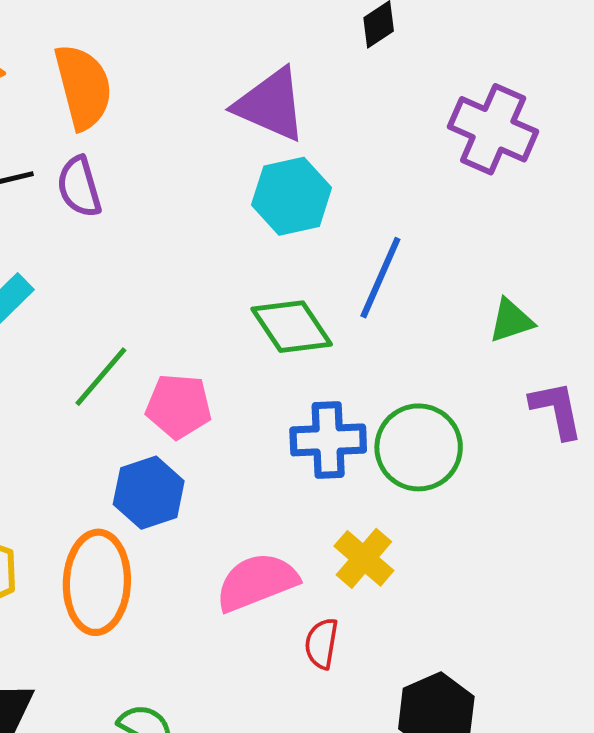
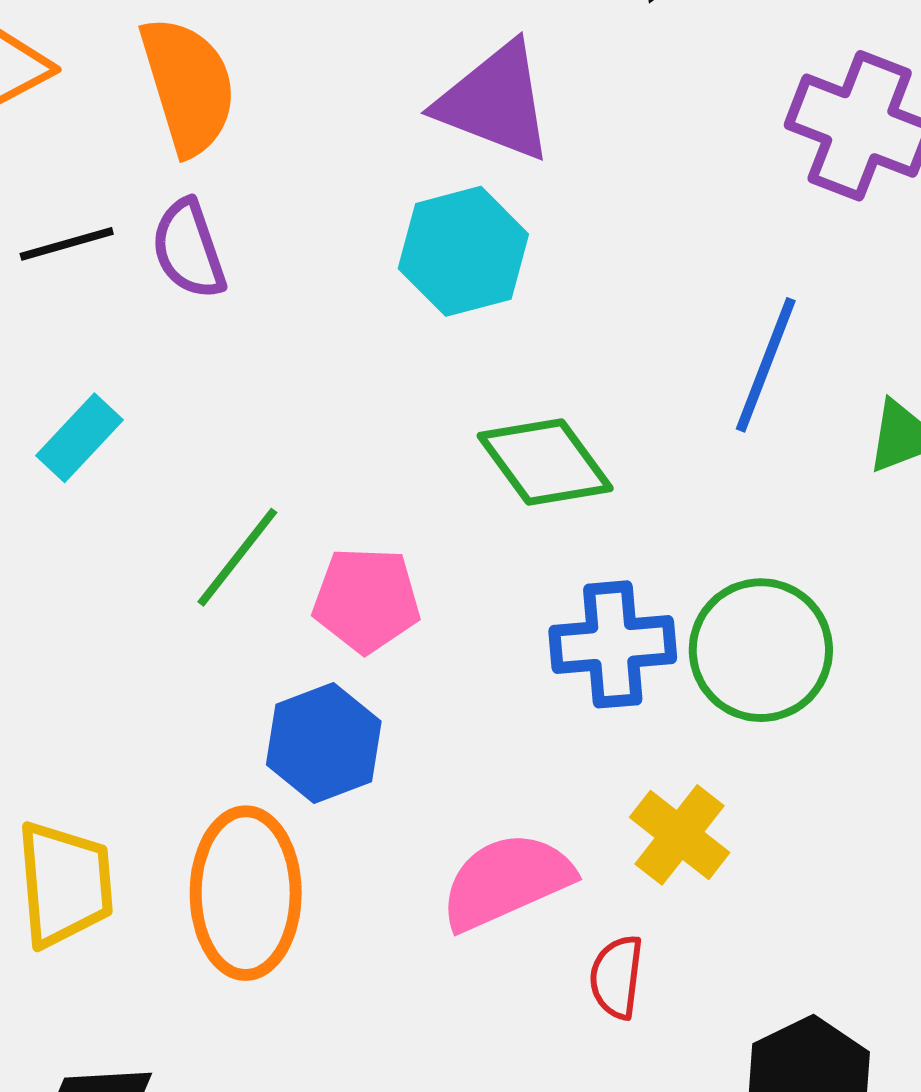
cyan hexagon: (292, 196) -> (463, 251), moved
blue line: (380, 278) -> (766, 365), moved

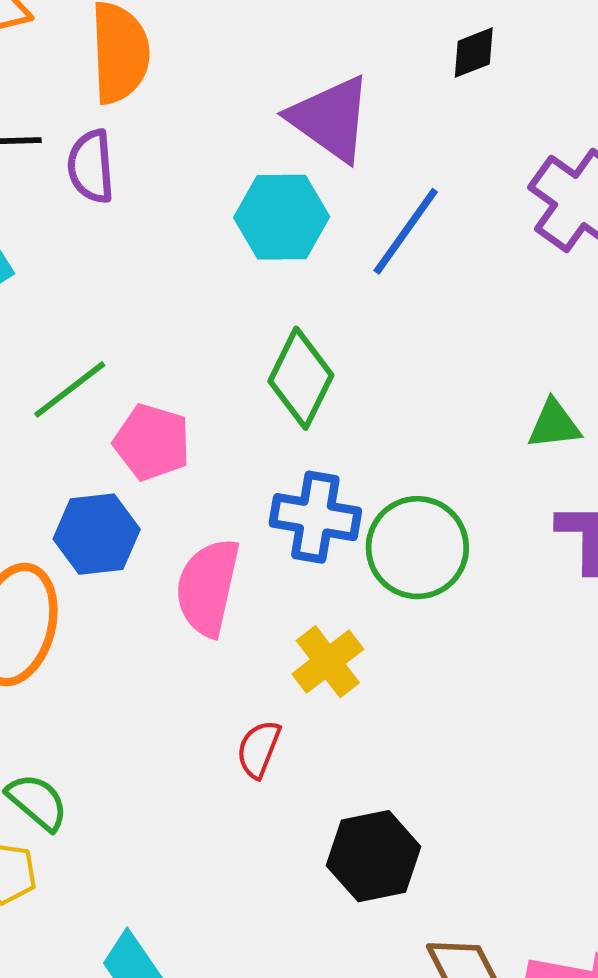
blue line: (766, 365) -> (406, 231), moved
green diamond: (545, 462) -> (301, 378), turned 48
pink semicircle: (506, 881) -> (208, 587), moved, turned -68

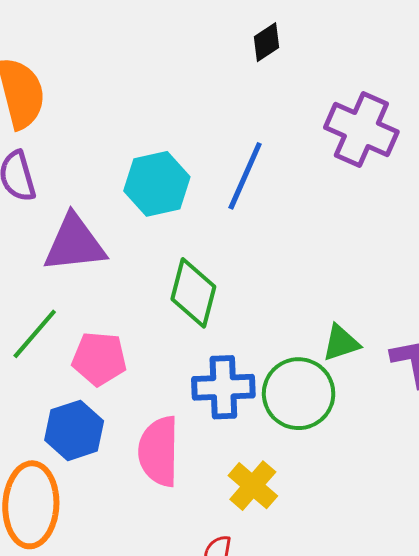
purple triangle: (330, 119) -> (74, 243), moved, turned -30
green triangle: (554, 424) -> (341, 343), moved

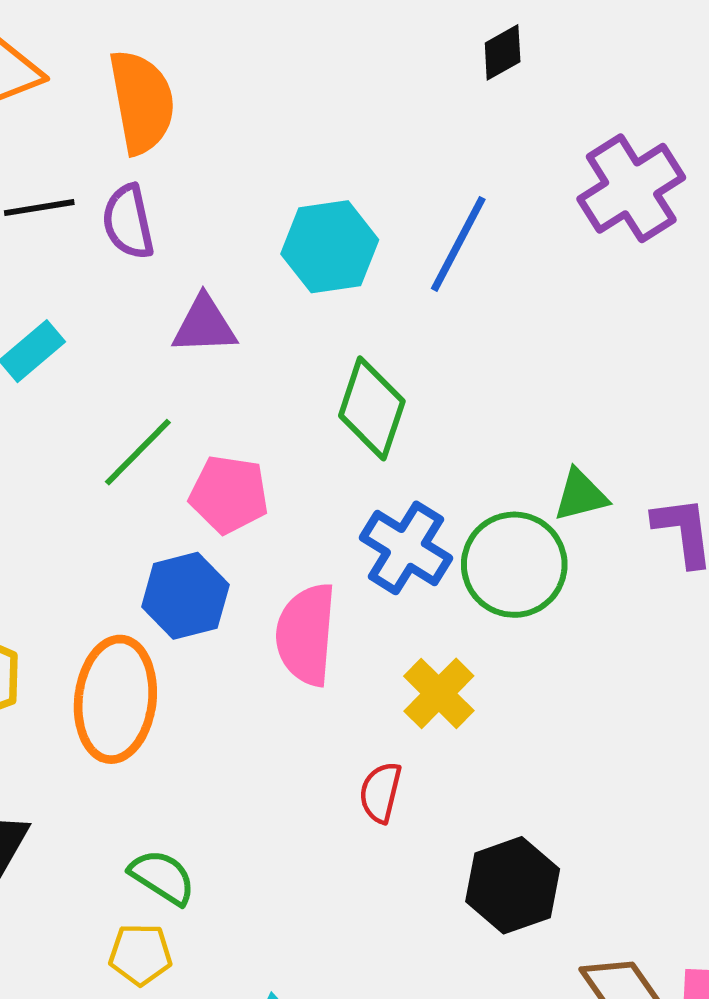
purple cross: (361, 130) -> (631, 188), turned 30
purple triangle: (74, 243) -> (204, 325), size x0.7
blue cross: (223, 387) -> (406, 548), turned 30

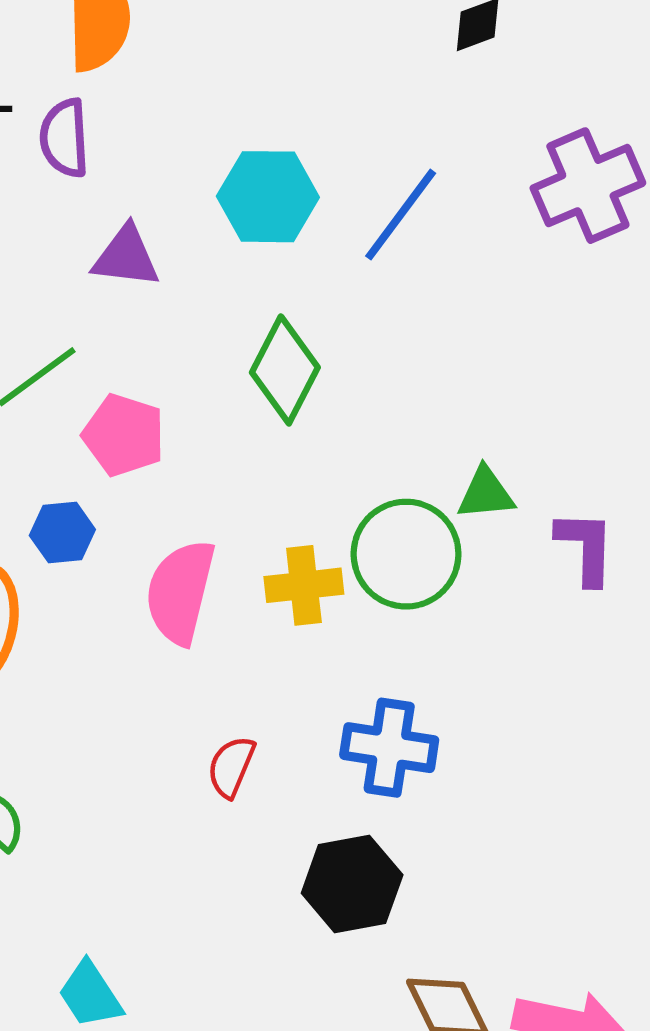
blue cross: (406, 548) -> (389, 748), moved, turned -32
blue hexagon: (185, 596) -> (62, 533), size x0.7
yellow cross: (439, 693) -> (304, 585), moved, turned 30

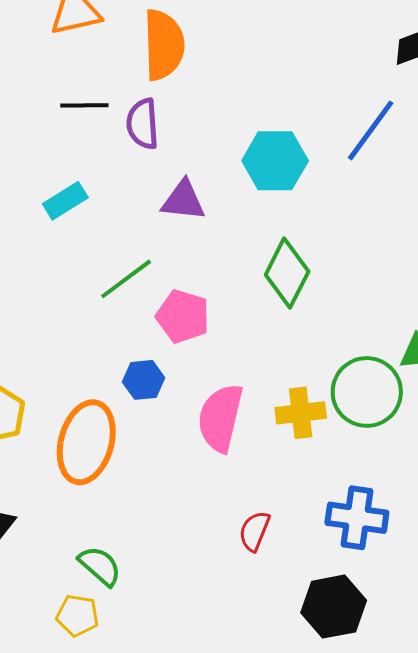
blue line: (401, 215) -> (371, 130), moved

